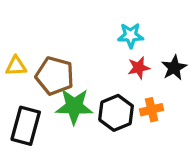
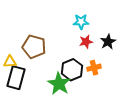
yellow triangle: (16, 66) -> (10, 62), moved
green star: (74, 106) -> (59, 84), moved, turned 30

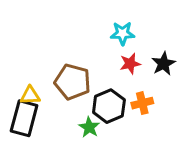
brown pentagon: (34, 47) -> (73, 82), moved
yellow triangle: (10, 62) -> (30, 95), moved
green star: (59, 84) -> (89, 127), size x0.6

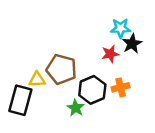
cyan star: (123, 33) -> (121, 28), moved
black star: (163, 64) -> (132, 44), moved
yellow triangle: (30, 95) -> (37, 80), moved

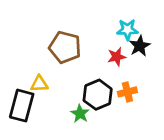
brown pentagon: (61, 69) -> (65, 47), moved

